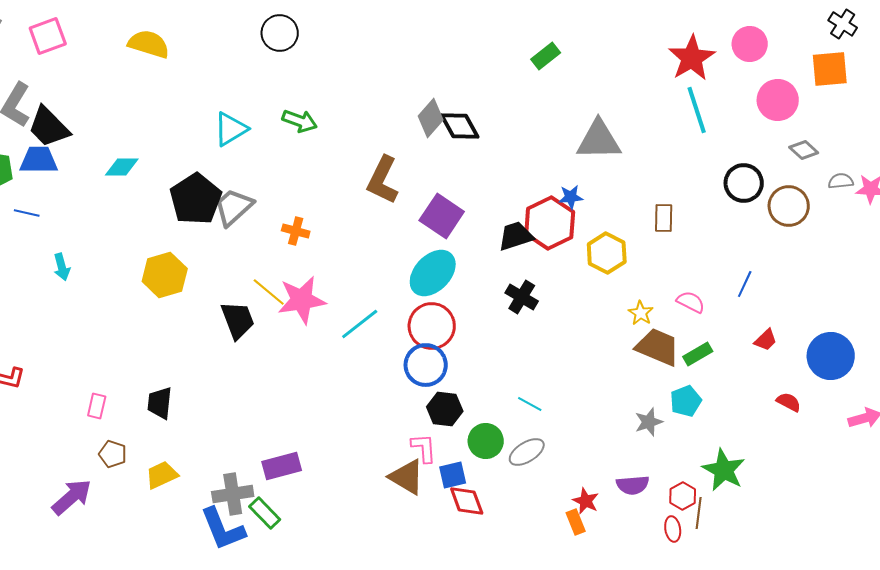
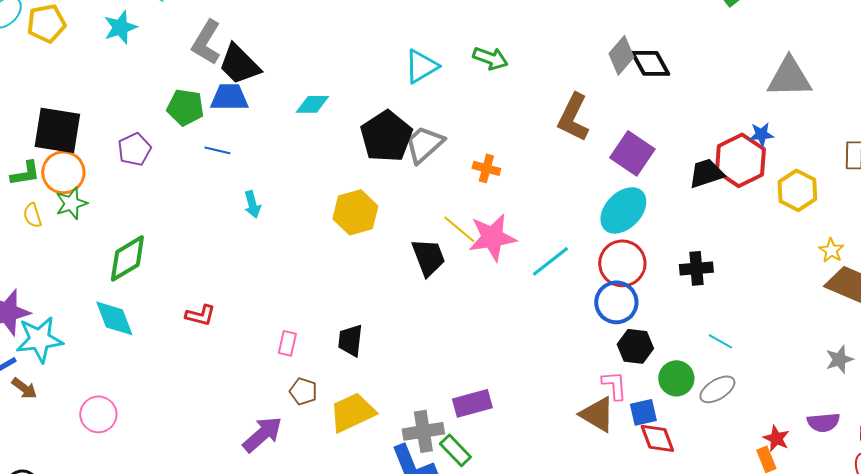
black cross: (522, 297) -> (696, 268), moved, turned -36
yellow trapezoid: (162, 475) -> (352, 412), size x1.4

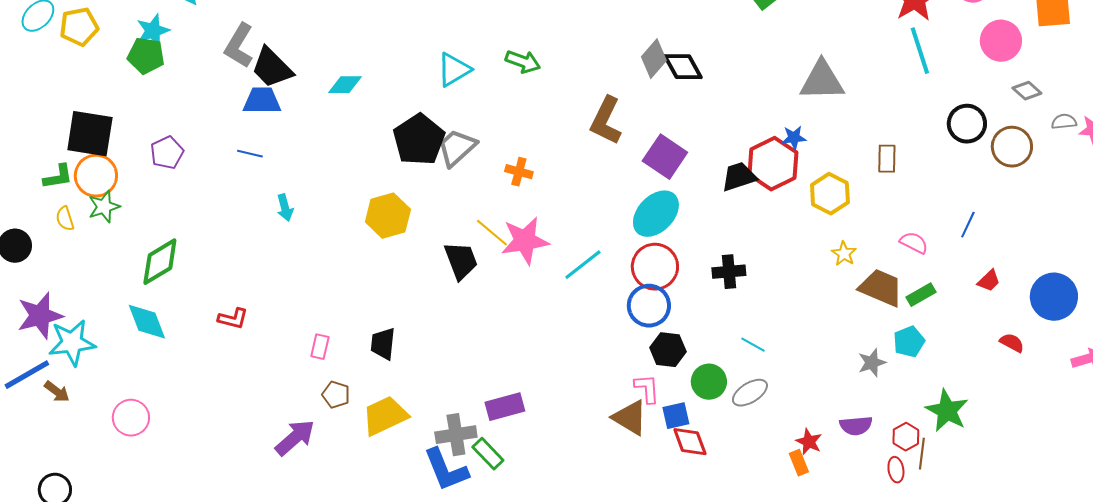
cyan diamond: (312, 104) -> (345, 85), moved
green pentagon: (185, 107) -> (146, 56), moved
yellow star: (831, 250) -> (844, 254), moved

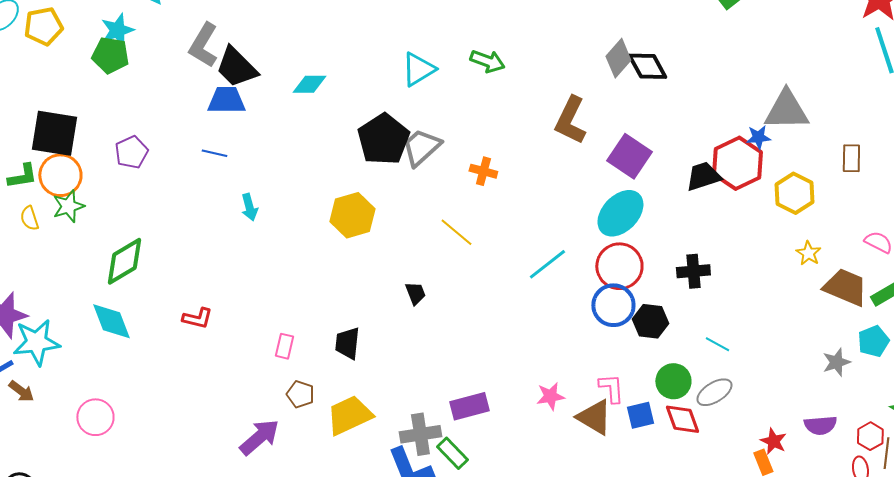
gray triangle: (822, 81) -> (786, 110), moved
pink star: (525, 241) -> (550, 396), moved, size x0.6
black trapezoid: (461, 261) -> (415, 293), moved, size x0.6
black hexagon: (668, 350) -> (650, 321), moved
red diamond: (690, 442) -> (682, 419), moved

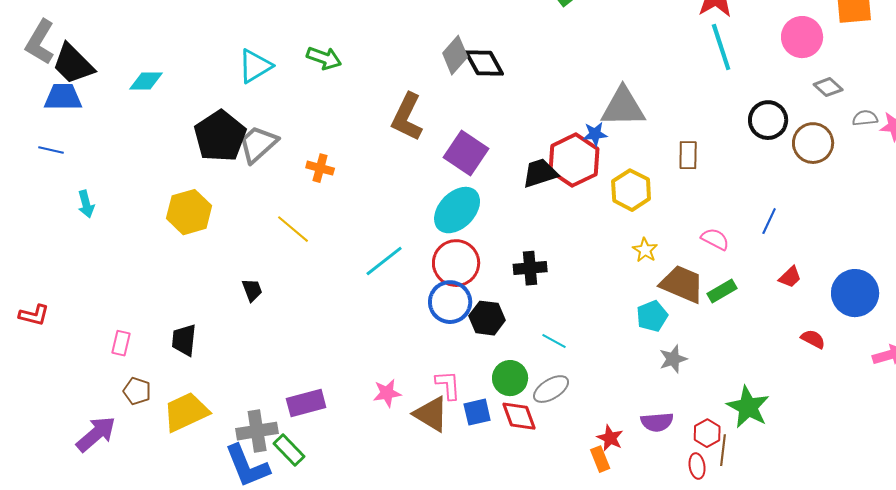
cyan pentagon: (873, 341) -> (652, 316), moved

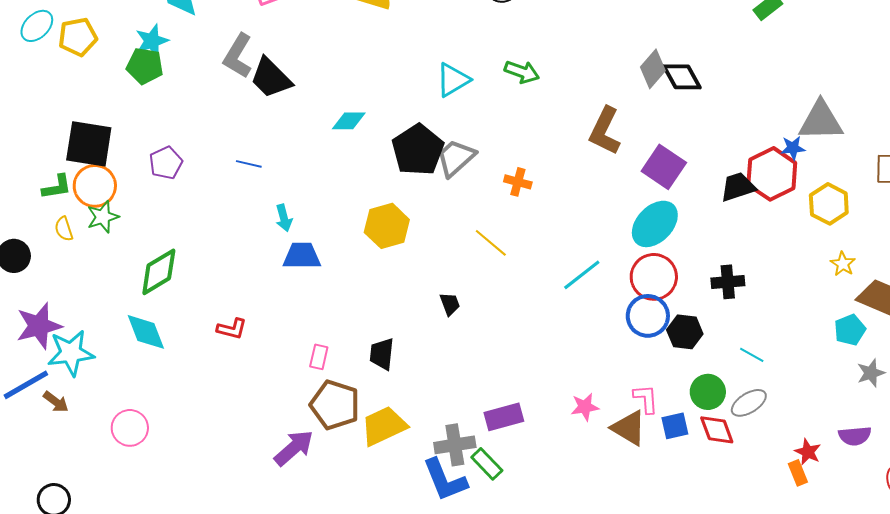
cyan diamond: (146, 81) -> (349, 121), moved
blue trapezoid: (63, 97) -> (302, 256), moved
brown pentagon: (137, 391) -> (335, 405), size x1.8

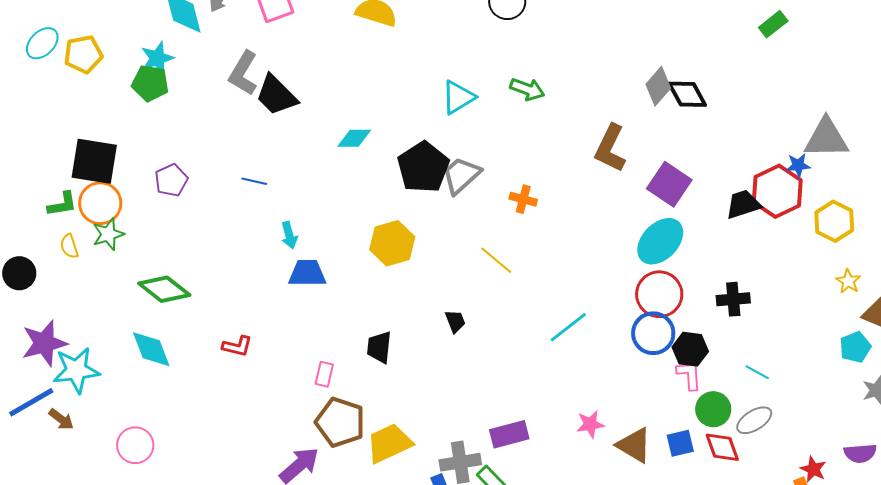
green diamond: (159, 272) -> (164, 289), turned 69
cyan line: (582, 275) -> (568, 327), moved
black trapezoid: (382, 354) -> (379, 347), moved
pink L-shape: (646, 399) -> (689, 375), moved

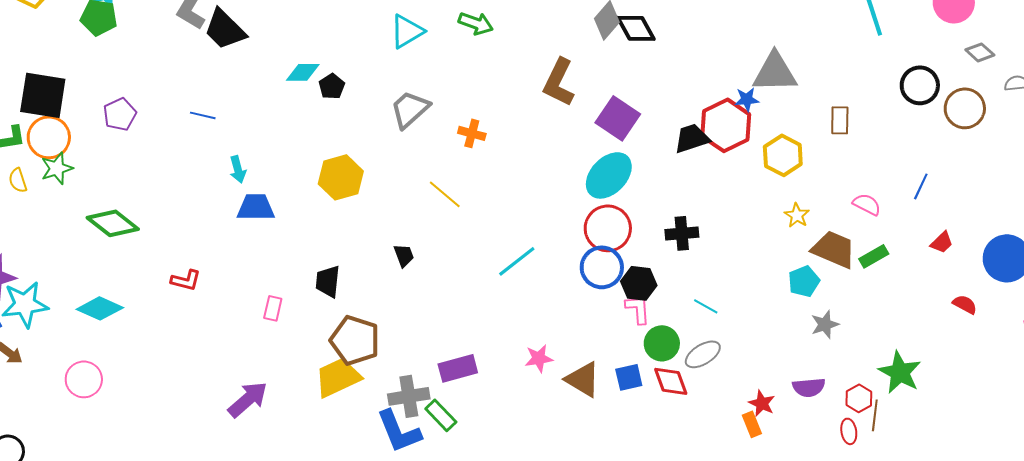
black pentagon: (423, 167) -> (332, 86), moved, size x0.5
cyan diamond: (151, 349) -> (100, 308), moved, turned -45
brown pentagon: (340, 422) -> (355, 340), moved

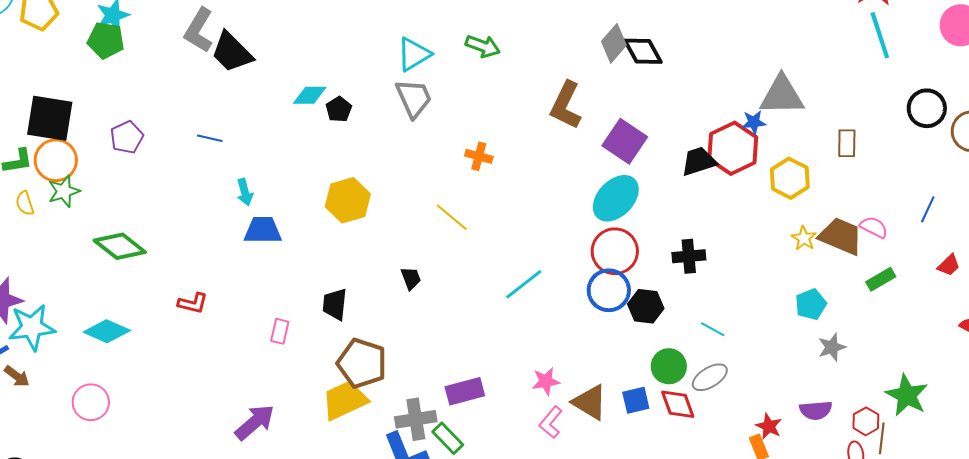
gray trapezoid: (410, 109) -> (414, 98), moved, turned 108
brown trapezoid: (834, 249) -> (841, 236), moved
pink L-shape: (638, 309) -> (551, 422), moved, turned -136

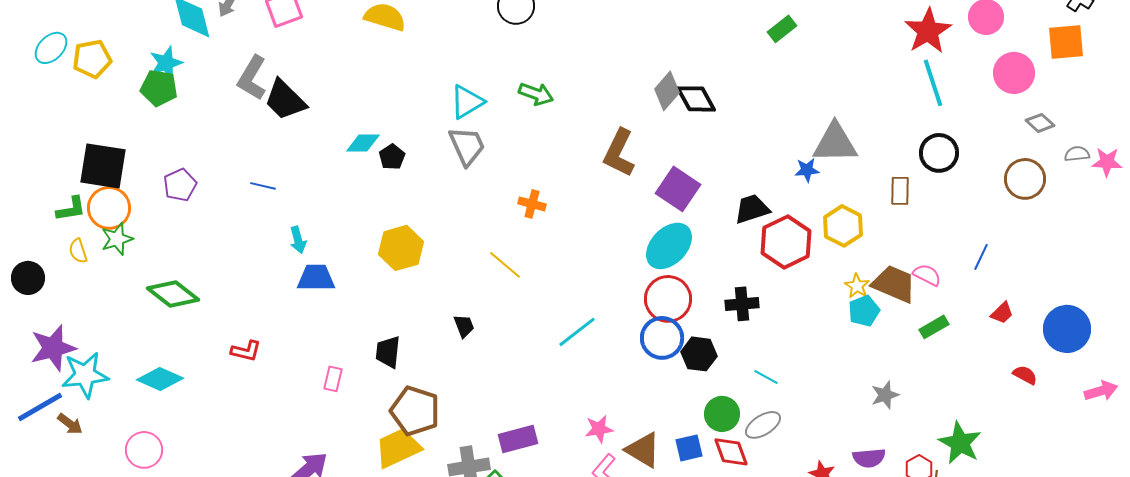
black circle: (927, 108) -> (939, 153), moved
red hexagon: (733, 148) -> (786, 242), moved
cyan pentagon: (811, 304) -> (864, 311), moved

